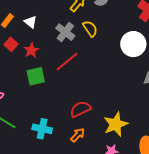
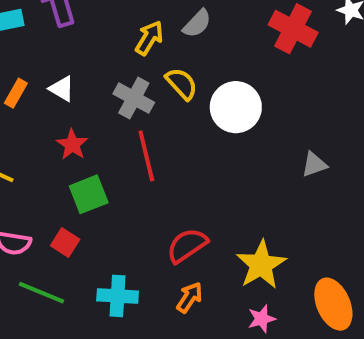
red square: (11, 44) -> (65, 242), moved
white circle: (133, 44) -> (236, 107), moved
red line: (67, 62) -> (146, 156), turned -55

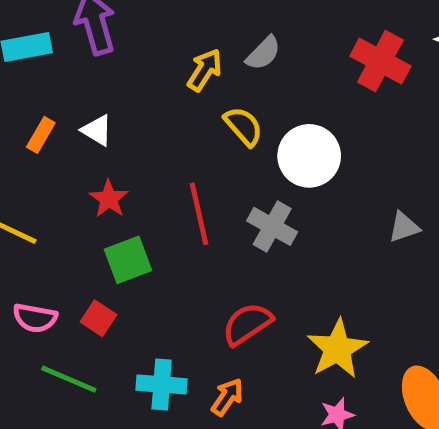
gray cross: (134, 98) -> (272, 226), moved
orange arrow: (189, 297) -> (227, 397), moved

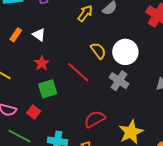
yellow semicircle: (243, 126) -> (98, 51), moved
red line: (199, 214) -> (78, 72), turned -40
gray cross: (272, 226) -> (119, 81), moved

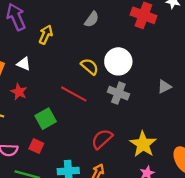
yellow arrow: (85, 13) -> (46, 35), moved
red star: (42, 63) -> (19, 92), moved

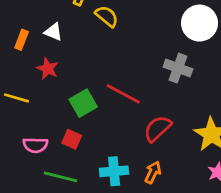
white circle: (118, 61) -> (199, 23), moved
yellow semicircle: (90, 67) -> (107, 16), moved
red line: (74, 94) -> (123, 94), moved

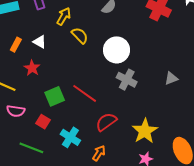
white circle: (199, 23) -> (117, 50), moved
pink semicircle: (35, 145) -> (16, 111), moved
cyan cross: (114, 171) -> (70, 137), moved, turned 30

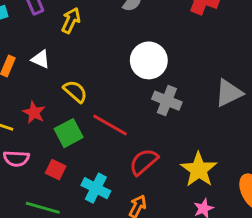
yellow semicircle: (80, 35) -> (75, 91), moved
red star: (32, 68) -> (34, 112), moved
gray triangle: (171, 78) -> (229, 93), size x1.5

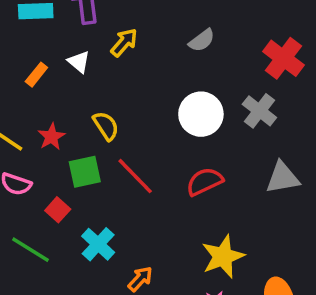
white triangle: (41, 59) -> (79, 62), moved
gray cross: (167, 101) -> (259, 111), moved
red semicircle: (144, 162) -> (205, 182), moved

